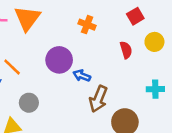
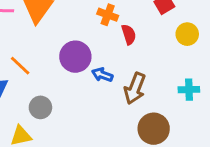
red semicircle: (126, 50) -> (129, 34), moved
brown arrow: (98, 99) -> (135, 88), moved

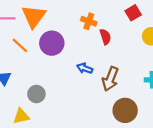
purple circle: (75, 57) -> (52, 43), moved
orange line: (20, 66) -> (20, 45), moved

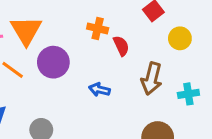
brown arrow: (110, 79) -> (152, 79), moved

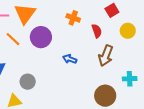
red semicircle: (121, 46) -> (97, 31), moved
cyan cross: (188, 94) -> (130, 79), moved

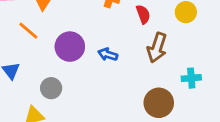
purple circle: (41, 37) -> (70, 47), moved

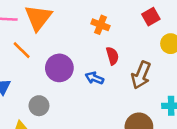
red semicircle: (143, 14) -> (112, 56), moved

